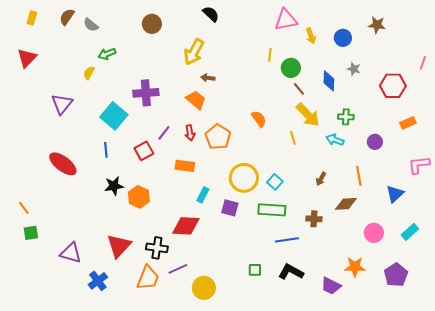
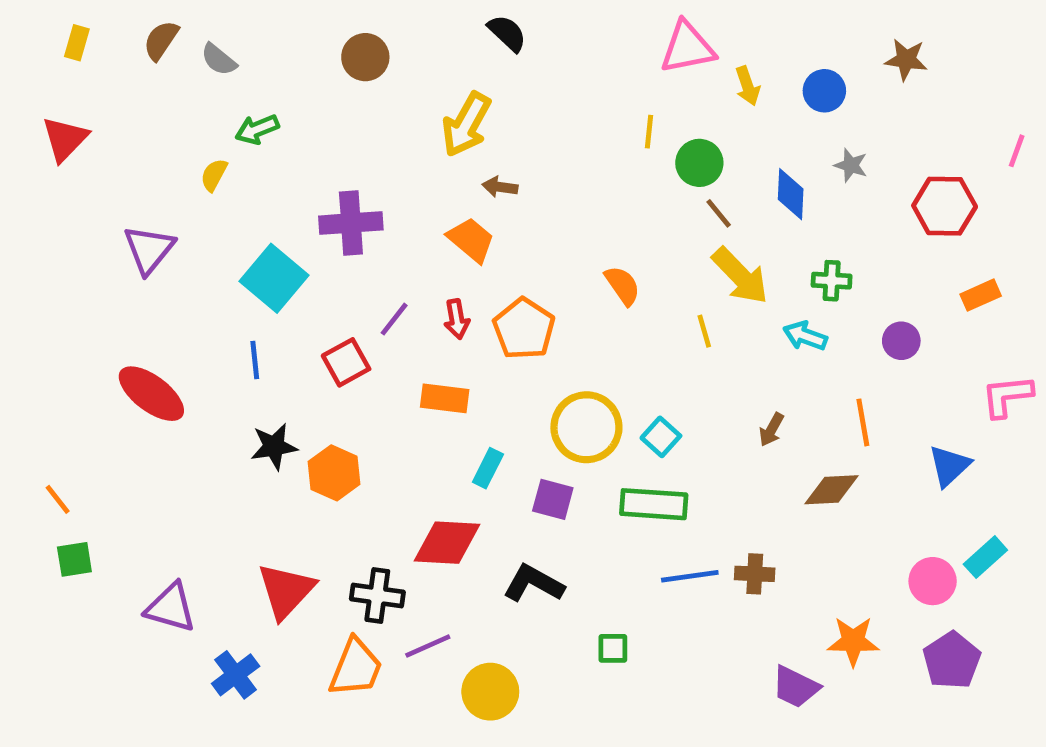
brown cross: (314, 219) -> (755, 574), moved
pink circle: (374, 233) -> (933, 581), moved
black L-shape: (291, 272) -> (534, 583), moved

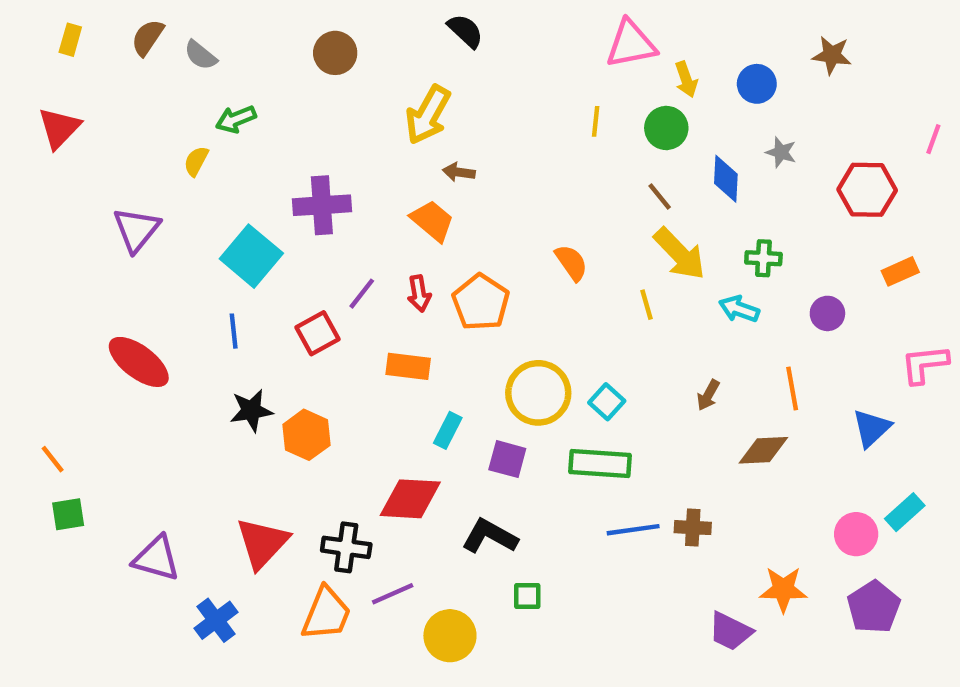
green circle: (699, 163) -> (666, 128), moved
green square: (613, 648) -> (527, 596), moved

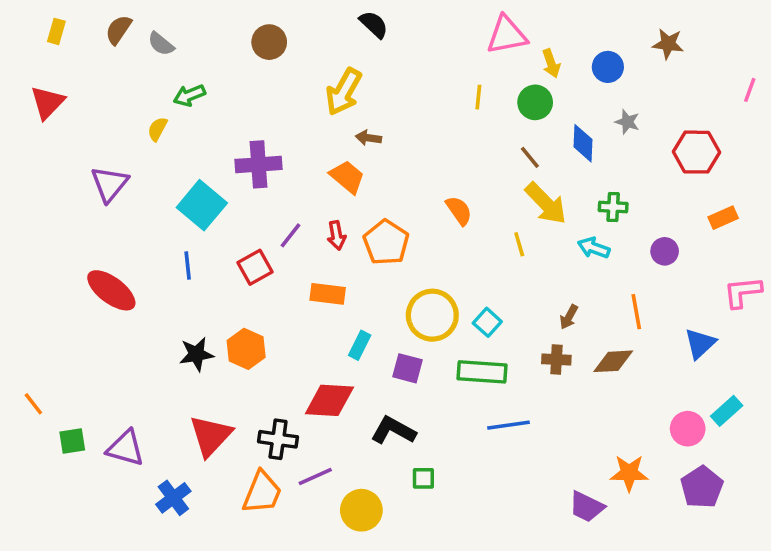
pink line: (933, 139) -> (750, 90), moved
black star: (251, 411) -> (196, 354), moved
orange line: (53, 459) -> (33, 404), moved
green square: (68, 514) -> (72, 441), moved
brown cross: (693, 528) -> (556, 359), moved

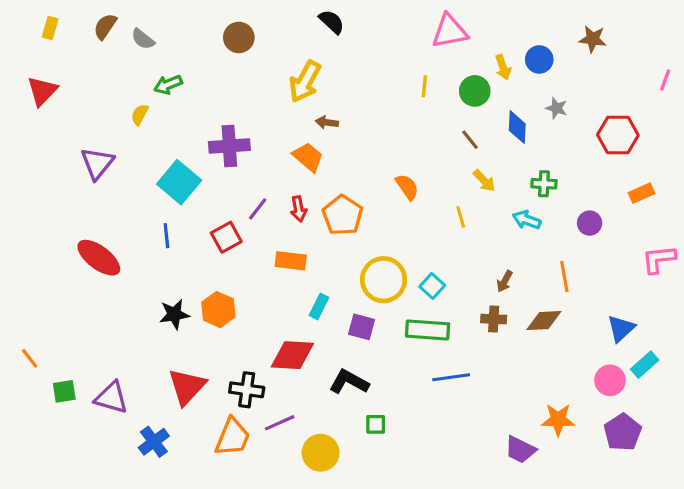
yellow arrow: (551, 63) -> (503, 67), moved
yellow arrow: (546, 203) -> (484, 181), size x0.6
blue triangle: (700, 344) -> (621, 328), moved

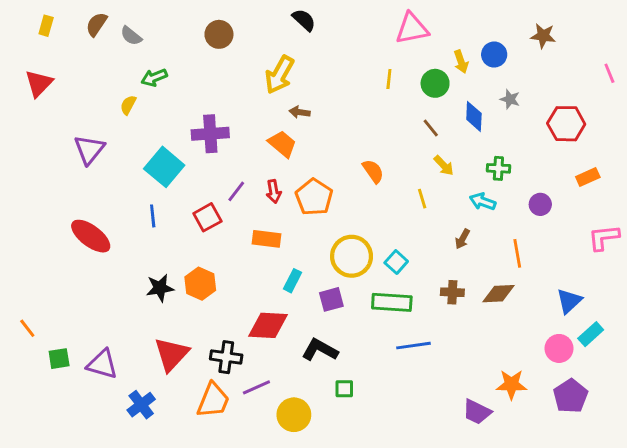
pink line: (665, 80) -> (609, 73), turned -42
brown arrow: (505, 281) -> (462, 239), moved
purple square: (361, 327) -> (331, 299), turned -30

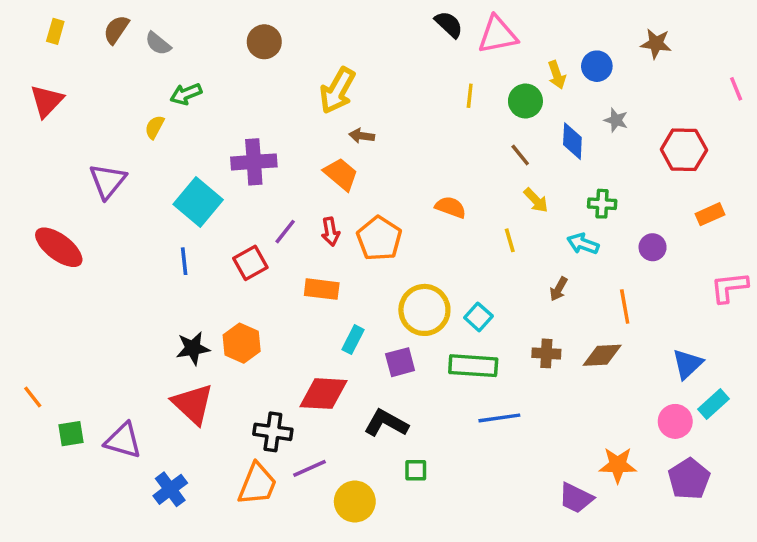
black semicircle: (304, 20) -> (449, 24), moved
orange semicircle: (373, 171) -> (451, 207), turned -35
red ellipse: (91, 236) -> (59, 247), moved
red triangle: (171, 354) -> (193, 404), moved, turned -30

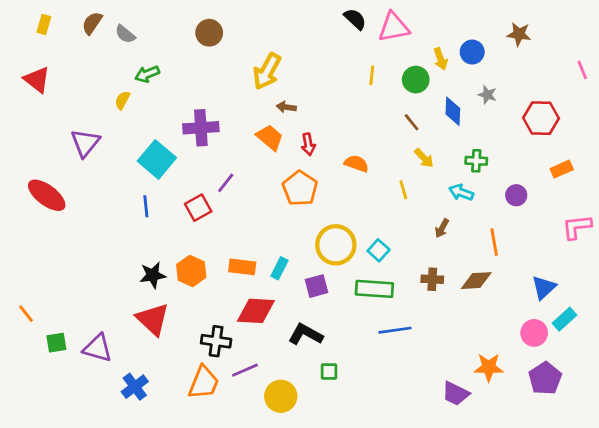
red triangle: (47, 101) -> (37, 80), turned -36
red arrow: (330, 232) -> (308, 144), moved
orange rectangle: (322, 289) -> (242, 267), moved

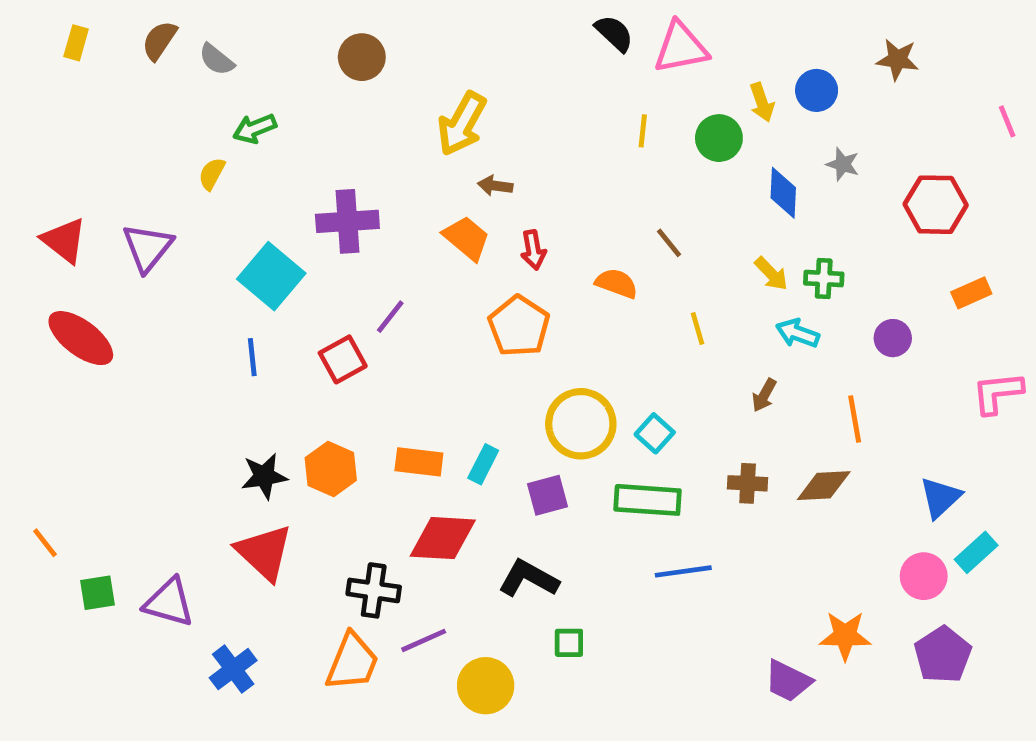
red triangle: (37, 80) -> (64, 240), moved
brown line: (412, 122) -> (669, 243), moved
yellow arrow: (424, 158) -> (771, 274), moved

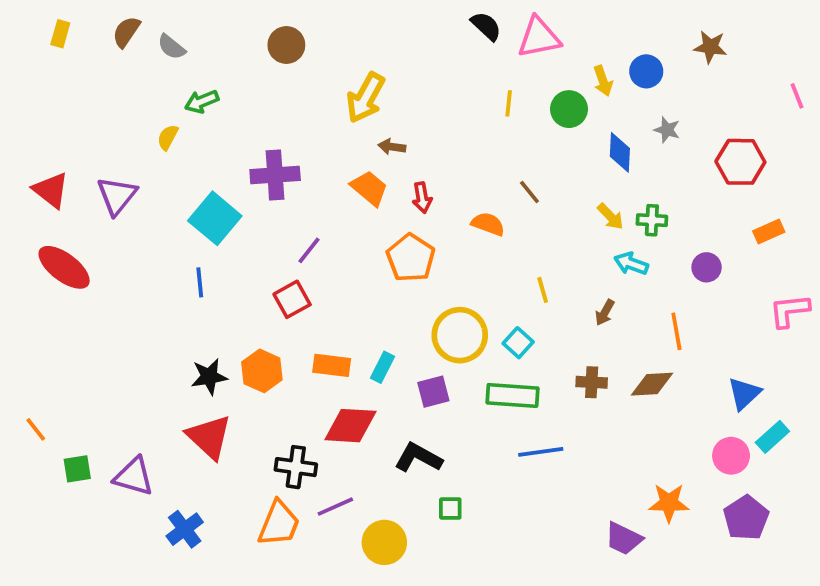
yellow line: (698, 329) -> (543, 290), moved
red square: (343, 359) -> (292, 299), moved

